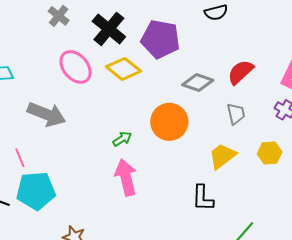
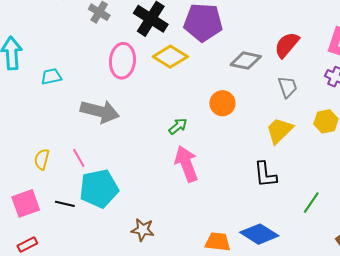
pink ellipse: (75, 67) -> (122, 61), turned 52
orange circle: (169, 122) -> (222, 103), size x0.7

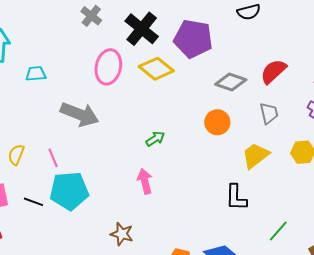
orange circle: (222, 103) -> (217, 122), moved
pink arrow: (186, 164) -> (145, 181), moved, size x0.7
brown star: (143, 230) -> (122, 234), moved

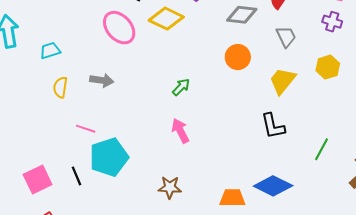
pink ellipse: (108, 67) -> (119, 28), turned -40
gray arrow: (80, 114) -> (102, 80), size x0.6
yellow semicircle: (16, 155) -> (60, 87), moved
pink line: (53, 158) -> (86, 129), turned -36
black line: (33, 202) -> (77, 176), turned 60

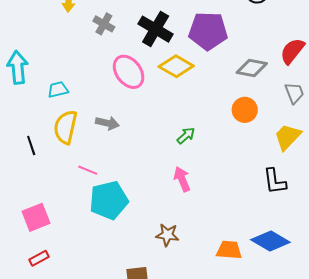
yellow semicircle: (60, 87) -> (66, 127), size x1.6
black line: (77, 176) -> (31, 145), moved

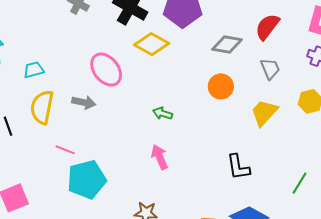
pink ellipse: (129, 72) -> (106, 70), moved
green arrow: (186, 136) -> (163, 113), turned -120
black L-shape: (275, 181) -> (238, 167), moved

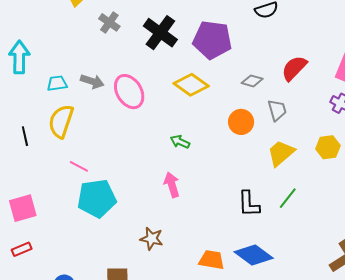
yellow diamond: (152, 44) -> (191, 85), moved
gray diamond: (227, 44) -> (252, 81), size x0.7
gray trapezoid: (270, 69) -> (277, 110), moved
gray arrow: (84, 102) -> (92, 81), moved
green line: (299, 183) -> (288, 198), moved

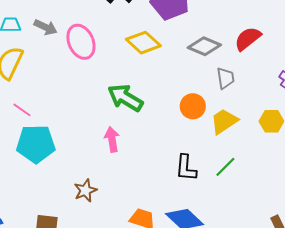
gray diamond: (252, 81) -> (204, 46), size x1.5
orange circle: (241, 122) -> (193, 106), moved
green arrow: (180, 142) -> (125, 98), size x1.8
brown star: (152, 239) -> (85, 190), turned 30

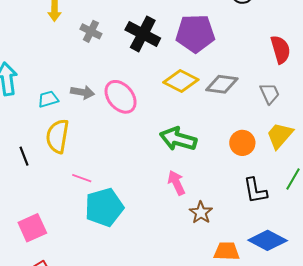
red semicircle: (248, 39) -> (280, 50), turned 128
gray diamond: (204, 46) -> (222, 84), moved
orange circle: (193, 106) -> (242, 143), moved
brown star: (85, 190) -> (201, 213), moved

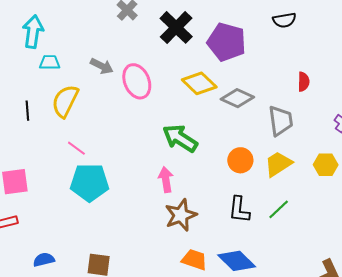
red semicircle: (280, 50) -> (304, 82), size x0.7
gray trapezoid: (270, 94) -> (281, 121), size x1.4
cyan trapezoid: (48, 99) -> (50, 62), moved
brown star: (201, 213) -> (181, 215), size x1.4

